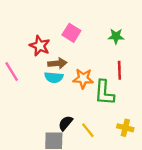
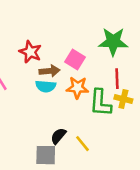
pink square: (71, 33) -> (75, 60), moved
green star: (116, 36) -> (113, 42), size x1.6
yellow cross: (125, 128) -> (123, 99), moved

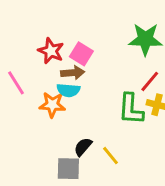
pink square: (75, 60) -> (81, 54), moved
red line: (117, 79) -> (150, 81), turned 42
orange star: (78, 88) -> (52, 105), moved

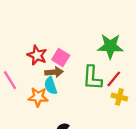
cyan semicircle: (68, 90) -> (51, 86), turned 66
green L-shape: (131, 109) -> (92, 78), moved

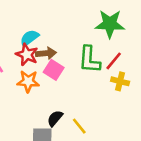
red star: (37, 55) -> (27, 55), moved
pink square: (61, 58) -> (54, 70), moved
cyan semicircle: (51, 86) -> (29, 38), moved, turned 72

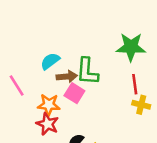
red star: (27, 55) -> (47, 124), moved
green L-shape: (89, 60) -> (87, 71), moved
red line: (114, 61) -> (135, 84), turned -48

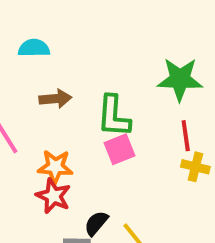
cyan semicircle: (50, 61) -> (34, 48), moved, turned 36
brown arrow: (67, 77) -> (55, 99), moved
pink square: (74, 93) -> (120, 149), moved, turned 36

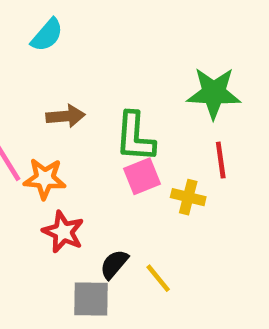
cyan semicircle: (34, 48) -> (47, 35), moved, turned 132
orange star: (55, 167) -> (45, 179), moved
yellow cross: (195, 167) -> (188, 197), moved

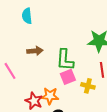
cyan semicircle: (47, 35) -> (27, 16), turned 133
orange star: (45, 179) -> (50, 96), moved

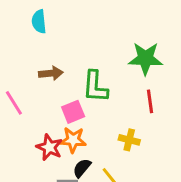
pink square: (68, 77) -> (73, 112), moved
yellow cross: (88, 86) -> (129, 140), moved

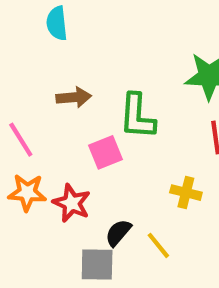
orange star: (73, 140) -> (27, 193), moved

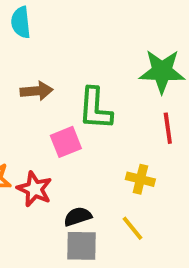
black semicircle: (118, 233) -> (78, 216), turned 32
yellow line: (158, 245) -> (133, 228), moved
gray square: (97, 264) -> (82, 246), moved

